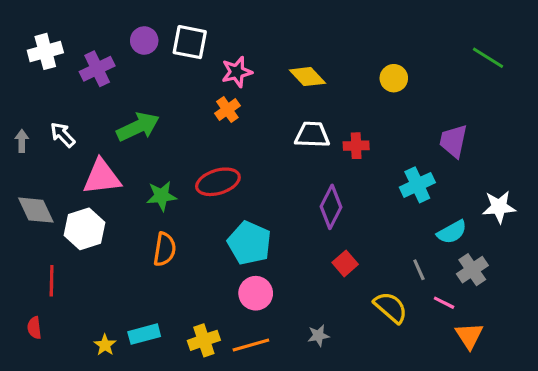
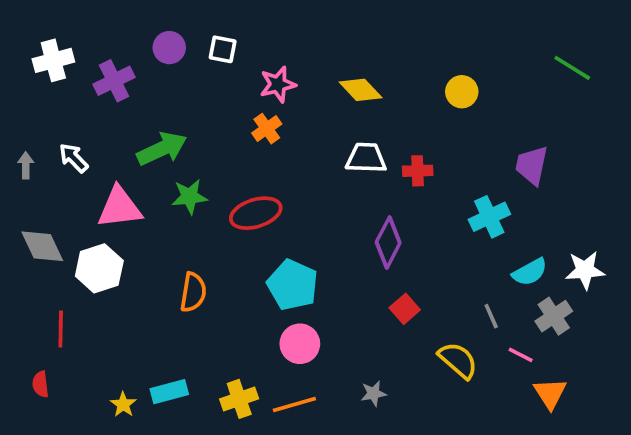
white square: (190, 42) -> (223, 49), size x0.7
green star: (161, 196) -> (189, 197), moved
white star: (499, 207) -> (585, 270), moved

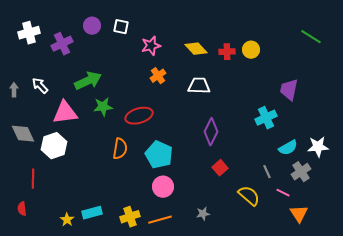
orange cross: (267, 129) -> (158, 76), moved
red cross: (418, 171) -> (227, 52), moved
orange semicircle: (193, 292) -> (120, 149), moved

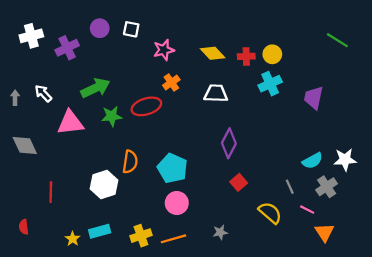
red ellipse: (139, 116) -> (146, 106), moved
cyan cross: (266, 118) -> (270, 84), moved
white hexagon: (54, 146) -> (104, 185), moved
red line: (33, 179) -> (51, 192), moved

